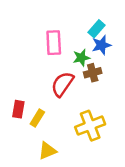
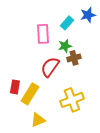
cyan rectangle: (96, 29) -> (67, 23), moved
blue star: (101, 45) -> (88, 15), moved
yellow rectangle: (37, 118) -> (30, 94), size x1.5

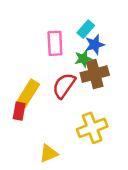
blue star: (88, 15) -> (95, 45), moved
brown cross: (74, 58) -> (95, 74), size x1.5
yellow rectangle: (30, 94) -> (28, 93), moved

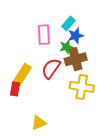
yellow cross: (92, 128) -> (82, 87), moved, turned 30

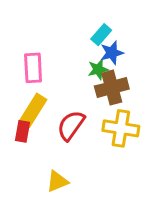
pink rectangle: (44, 35) -> (33, 68), moved
red semicircle: (51, 68) -> (71, 125), moved

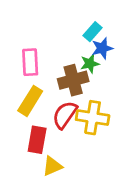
brown cross: (112, 88) -> (73, 80), moved
yellow cross: (121, 128) -> (93, 118), moved
red rectangle: (22, 131) -> (37, 140), moved, size x1.4

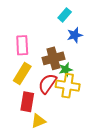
cyan rectangle: (93, 32) -> (65, 15), moved
green star: (90, 64) -> (66, 69), moved

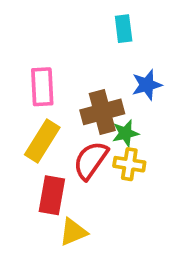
cyan rectangle: (65, 15) -> (124, 29), turned -48
blue star: (75, 35) -> (147, 85), moved
yellow cross: (68, 86) -> (129, 164), size x0.7

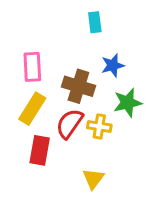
brown cross: (102, 112) -> (78, 86), turned 32
green star: (125, 133) -> (128, 103), moved, size x1.4
yellow triangle: (73, 232) -> (93, 179), moved, turned -30

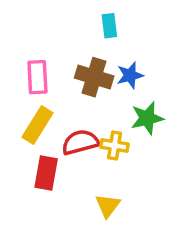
brown cross: (78, 86) -> (94, 77), moved
red semicircle: (69, 123) -> (80, 142), turned 40

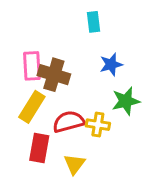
brown cross: (94, 77) -> (54, 75), moved
yellow triangle: (108, 206) -> (74, 164), moved

